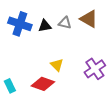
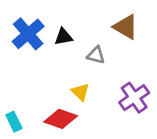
gray triangle: (65, 23) -> (96, 55), moved
blue cross: (20, 24) -> (28, 34), turned 30

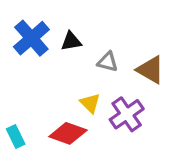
brown triangle: (126, 27) -> (150, 70), moved
purple cross: (134, 98) -> (127, 114), moved

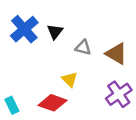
black triangle: (71, 41) -> (55, 32), turned -42
purple cross: (127, 114) -> (119, 94), moved

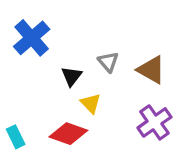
black triangle: (55, 32) -> (72, 76), moved
gray triangle: (83, 48) -> (108, 62), turned 35

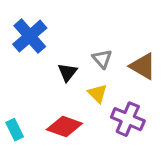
yellow triangle: (91, 103) -> (98, 93), moved
purple cross: (154, 122) -> (128, 119), moved, turned -32

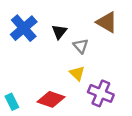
brown triangle: (143, 66) -> (107, 22), moved
black triangle: (67, 72) -> (59, 32), moved

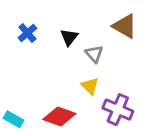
blue cross: (24, 28) -> (27, 33), size x0.6
cyan rectangle: (12, 102) -> (14, 119), turned -35

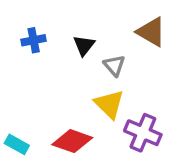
blue cross: (27, 33) -> (34, 40), turned 30
yellow triangle: (90, 86) -> (109, 104), size x1.4

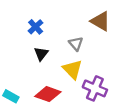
blue cross: (34, 40) -> (36, 27), moved, turned -32
black triangle: (84, 45) -> (41, 54), moved

